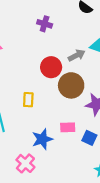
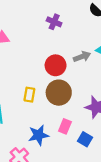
brown circle: (71, 85) -> (59, 93), moved
pink rectangle: (68, 127) -> (65, 126), turned -72

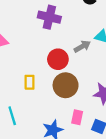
purple cross: (54, 22) -> (49, 17), size x1.5
yellow rectangle: (29, 95) -> (30, 82), moved

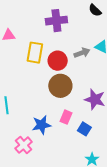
purple cross: (49, 17) -> (56, 21), turned -30
yellow rectangle: (30, 82) -> (35, 53), moved, size x1.5

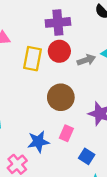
red circle: (58, 61) -> (59, 51), moved
blue square: (84, 129) -> (87, 156), moved

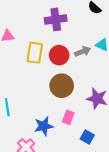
red circle: (59, 51) -> (59, 55), moved

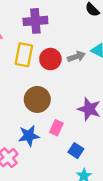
purple cross: (56, 19) -> (35, 21), moved
brown circle: (62, 86) -> (37, 99), moved

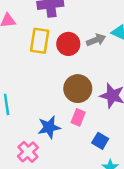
brown circle: (37, 99) -> (78, 89), moved

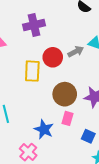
yellow rectangle: (40, 41) -> (32, 71), moved
blue star: (49, 127) -> (44, 129), turned -30

